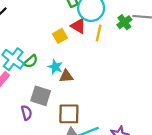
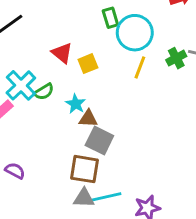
red triangle: (78, 26) -> (62, 53), moved
gray square: (41, 96) -> (99, 140), moved
purple semicircle: (26, 113) -> (15, 171), moved, turned -56

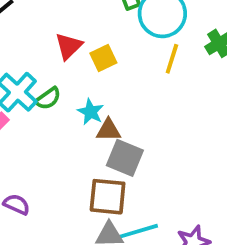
red triangle: (62, 53) -> (69, 46), turned 40

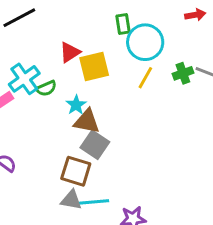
yellow square: (103, 58) -> (94, 66), size x1.5
brown triangle: (108, 130) -> (87, 121), size x1.4

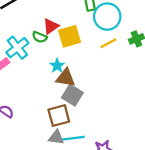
yellow line: (145, 78) -> (108, 43), turned 35
green semicircle: (46, 88) -> (40, 37), moved, turned 48
brown square: (76, 171) -> (59, 116), turned -30

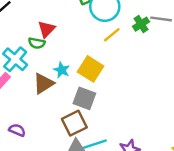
yellow square: (69, 36) -> (90, 69), moved, turned -30
brown triangle: (66, 78) -> (44, 83), moved, turned -30

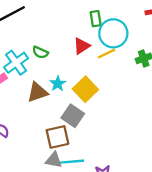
red triangle: (46, 29) -> (82, 46), moved
yellow line: (112, 35) -> (106, 54), moved

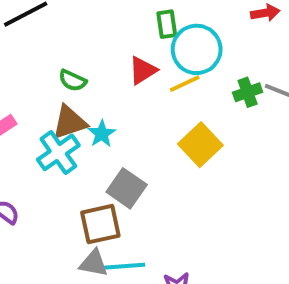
cyan cross: (16, 63) -> (58, 152), moved
yellow square: (85, 89) -> (200, 145), moved
brown triangle: (37, 92) -> (69, 122), moved

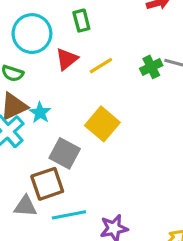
cyan circle: (197, 49) -> (32, 34), moved
yellow square: (200, 145) -> (102, 124), moved
gray triangle: (94, 263) -> (25, 206), moved

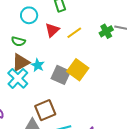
cyan circle: (32, 34) -> (29, 15), size x0.7
gray square: (65, 153) -> (61, 75), moved

